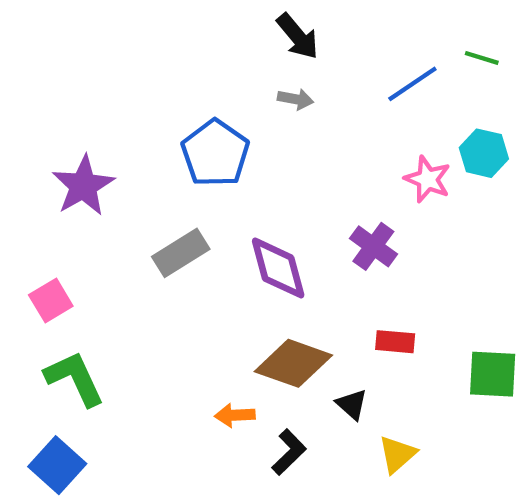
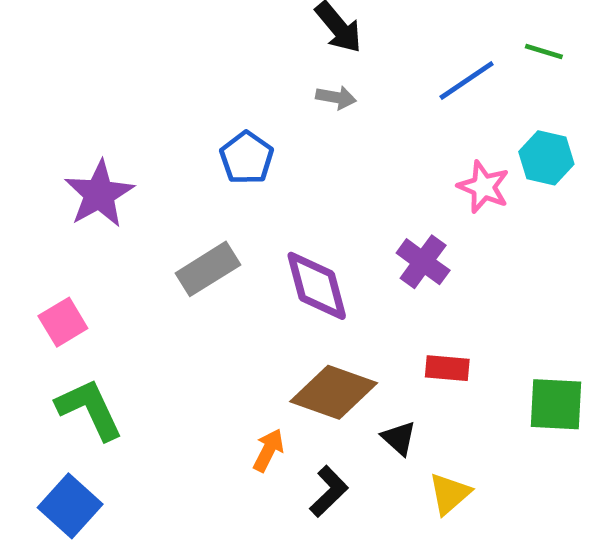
blue pentagon: (215, 153) -> (247, 158), size x0.7
orange arrow: (235, 415) -> (268, 450), turned 120

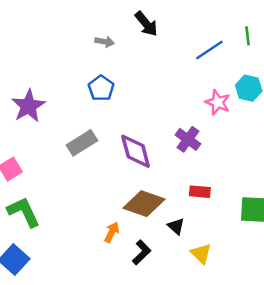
green line: (544, 51) -> (247, 36), turned 66
gray arrow: (336, 97) -> (105, 42), moved
yellow triangle: (450, 494) -> (201, 254), turned -35

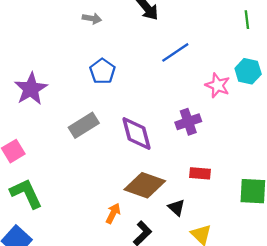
gray arrow: (105, 42) -> (92, 18), moved
blue line: (209, 50) -> (175, 52), moved
purple cross: (188, 139) -> (188, 122), turned 35

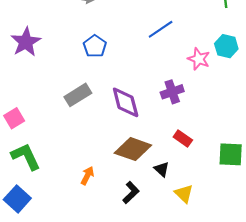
purple star: (31, 89) -> (26, 42), moved
red rectangle: (200, 173) -> (183, 138), turned 30
orange arrow: (113, 213) -> (87, 176), moved

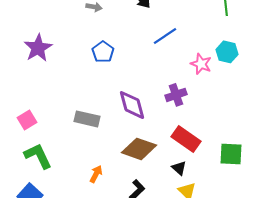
gray rectangle: (78, 95) -> (87, 119), moved, turned 45
red rectangle: (183, 138) -> (186, 139), size x1.6
black triangle: (162, 169) -> (179, 168), moved

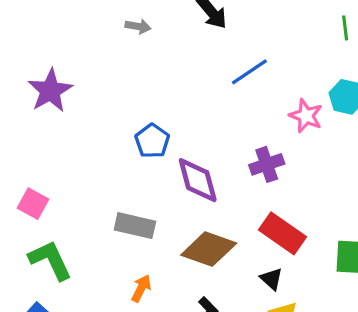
blue pentagon: (103, 52) -> (152, 141), moved
gray rectangle: (87, 119) -> (135, 226), moved
pink square: (27, 120) -> (33, 204), turned -30

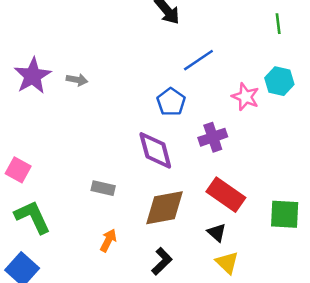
gray arrow: (138, 26) -> (77, 80), moved
blue pentagon: (152, 141) -> (171, 102), moved
gray rectangle: (135, 226) -> (103, 188), size x0.7
brown diamond: (209, 249) -> (164, 208), turned -30

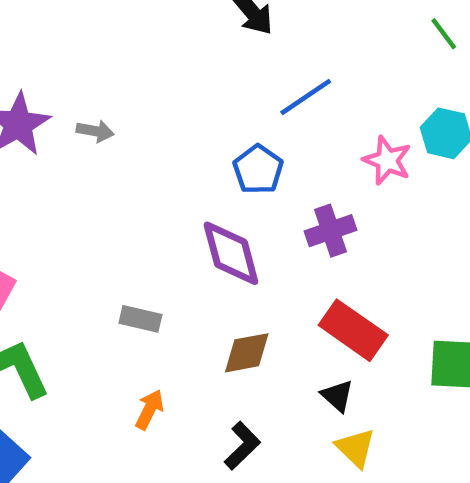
green line: (278, 24) -> (444, 34), turned -30
brown diamond: (164, 208) -> (247, 353), size x0.7

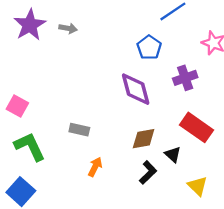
gray rectangle: (140, 319) -> (79, 130), moved
black triangle: (337, 396) -> (173, 154), moved
black L-shape: (242, 446) -> (148, 172), moved

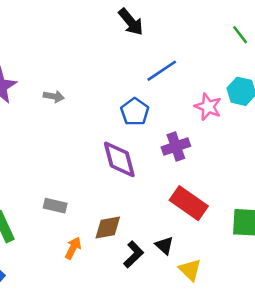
gray arrow: (68, 28) -> (54, 96), moved
brown diamond: (144, 139) -> (108, 227), moved
black triangle: (173, 154) -> (164, 245), moved

